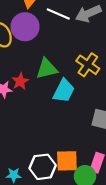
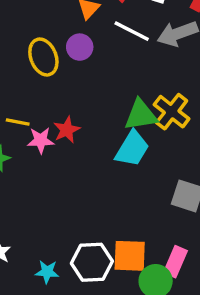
purple circle: (25, 27) -> (80, 47), size x0.6
green triangle: (47, 69) -> (141, 115), moved

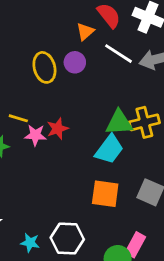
yellow cross: (172, 112) -> (144, 122), turned 32
orange square: (130, 256) -> (105, 194), moved

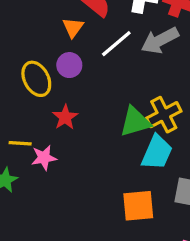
white line: (118, 54) -> (116, 44), turned -60
red star: (58, 129) -> (65, 117), moved
cyan trapezoid: (109, 149) -> (157, 152), moved

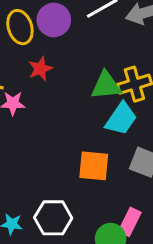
purple circle: (69, 65) -> (54, 20), size x1.4

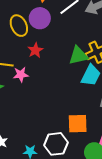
orange square: (94, 166) -> (78, 124), moved

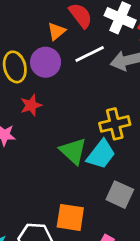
green triangle: (78, 56) -> (73, 151), moved, turned 45

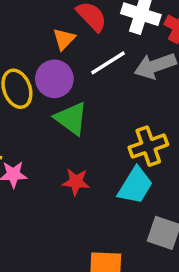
red star: (31, 105) -> (76, 182), moved, turned 30
green triangle: (73, 151) -> (71, 118), moved

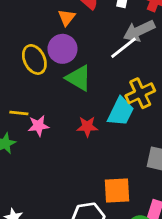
white line: (108, 63) -> (123, 48), moved
cyan trapezoid: (135, 186) -> (121, 112), moved

